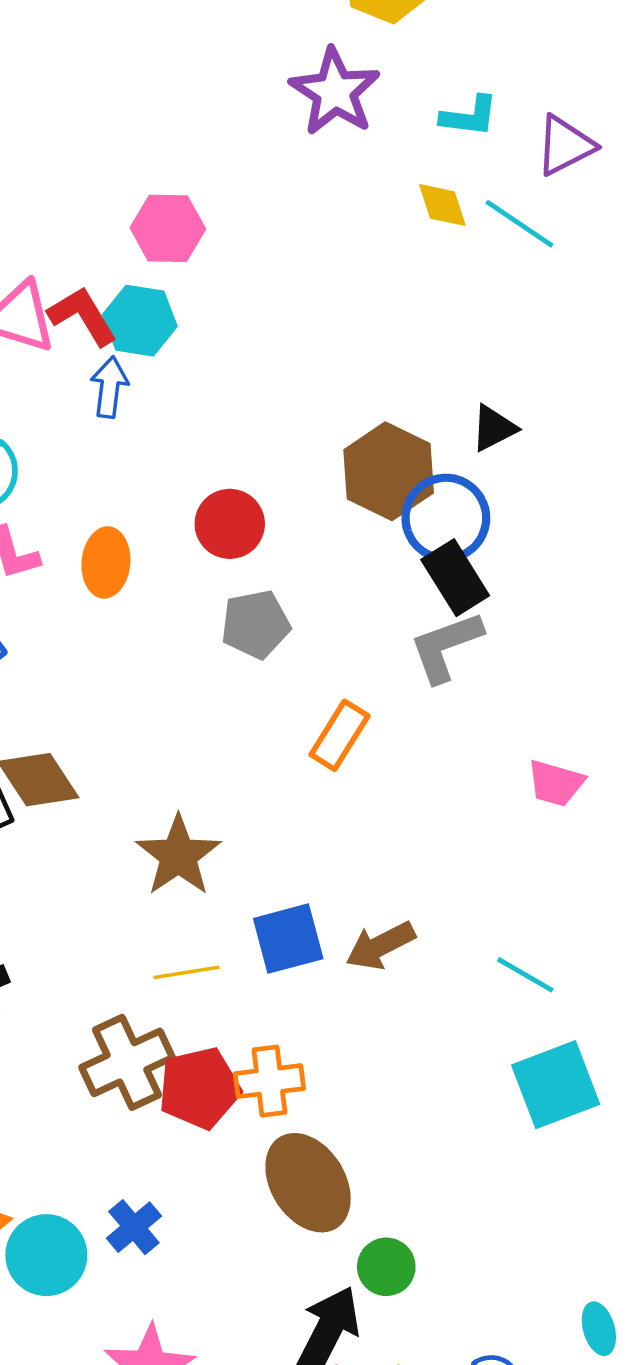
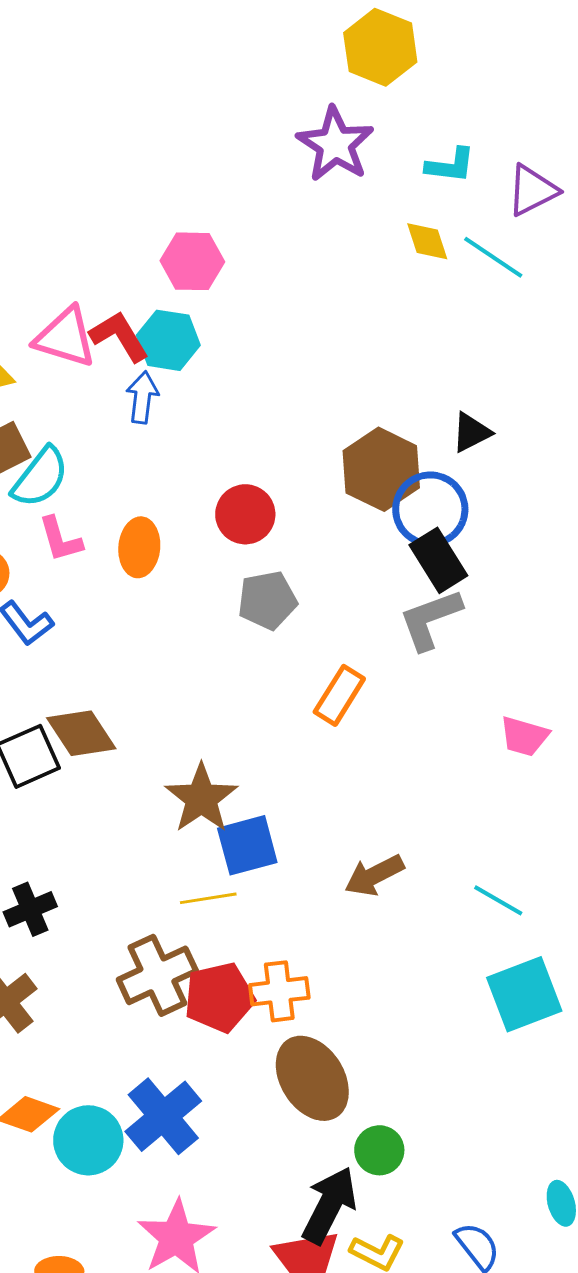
blue square: (288, 939) -> (247, 845), moved
blue cross: (134, 1227) -> (163, 1116), size x1.6

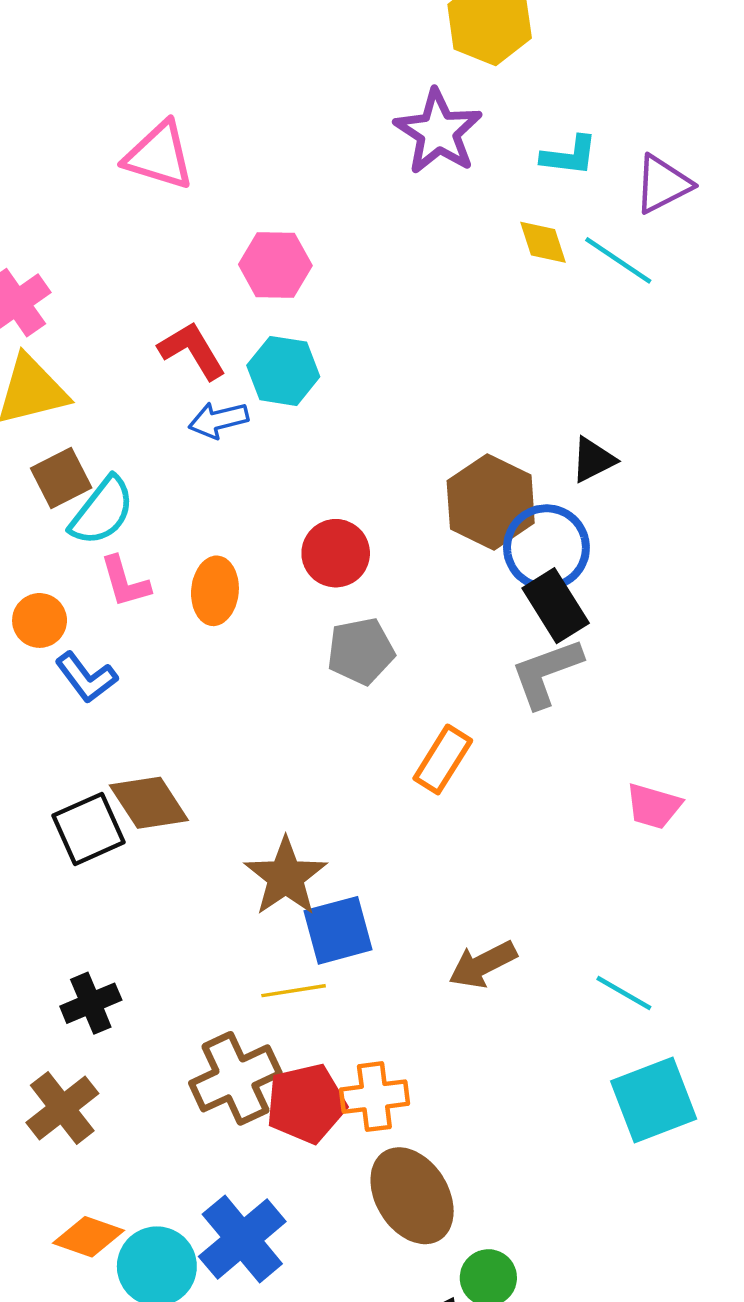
pink triangle: (65, 337) -> (159, 156), moved
cyan hexagon: (168, 340) -> (283, 371), moved
blue arrow: (142, 397) -> (218, 420), turned -111

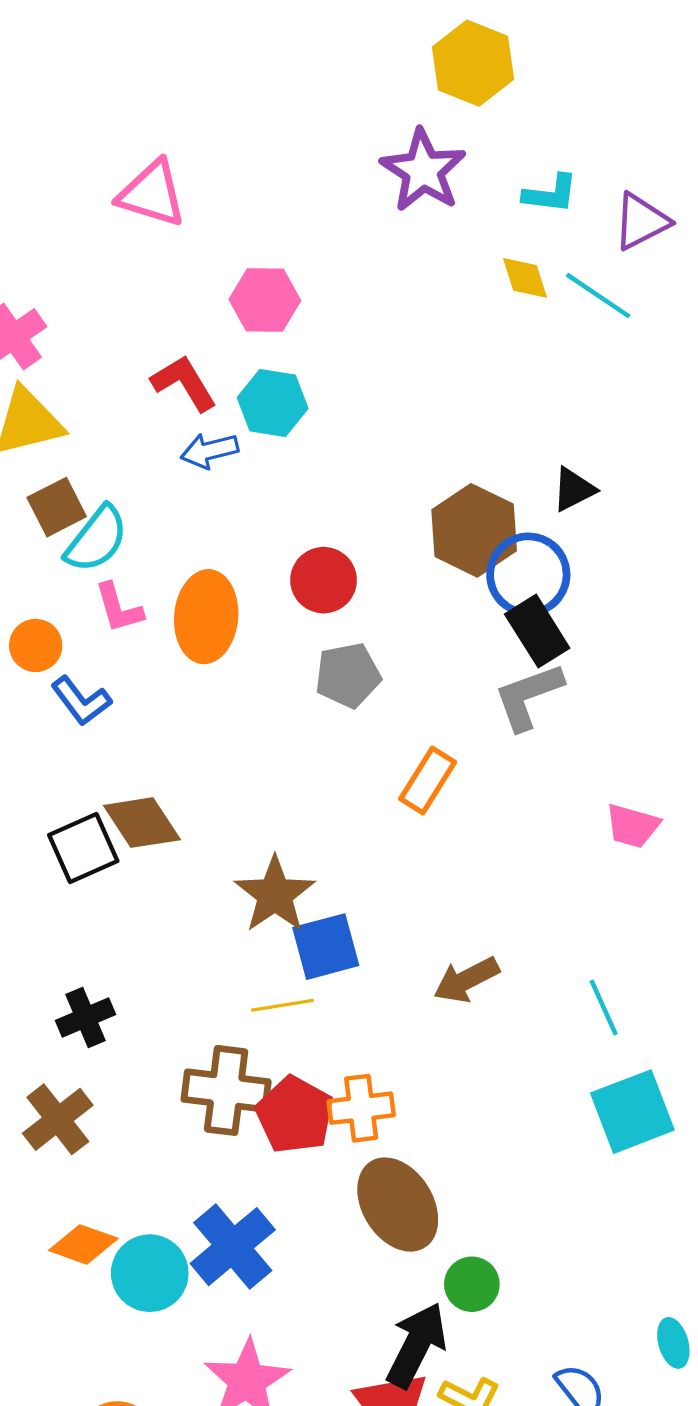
orange ellipse: (215, 591) -> (206, 617), size x1.4
cyan line: (624, 993) -> (604, 1007), turned 36
brown cross: (235, 1078) -> (226, 1090), turned 32
red pentagon: (306, 1103) -> (295, 1115), turned -30

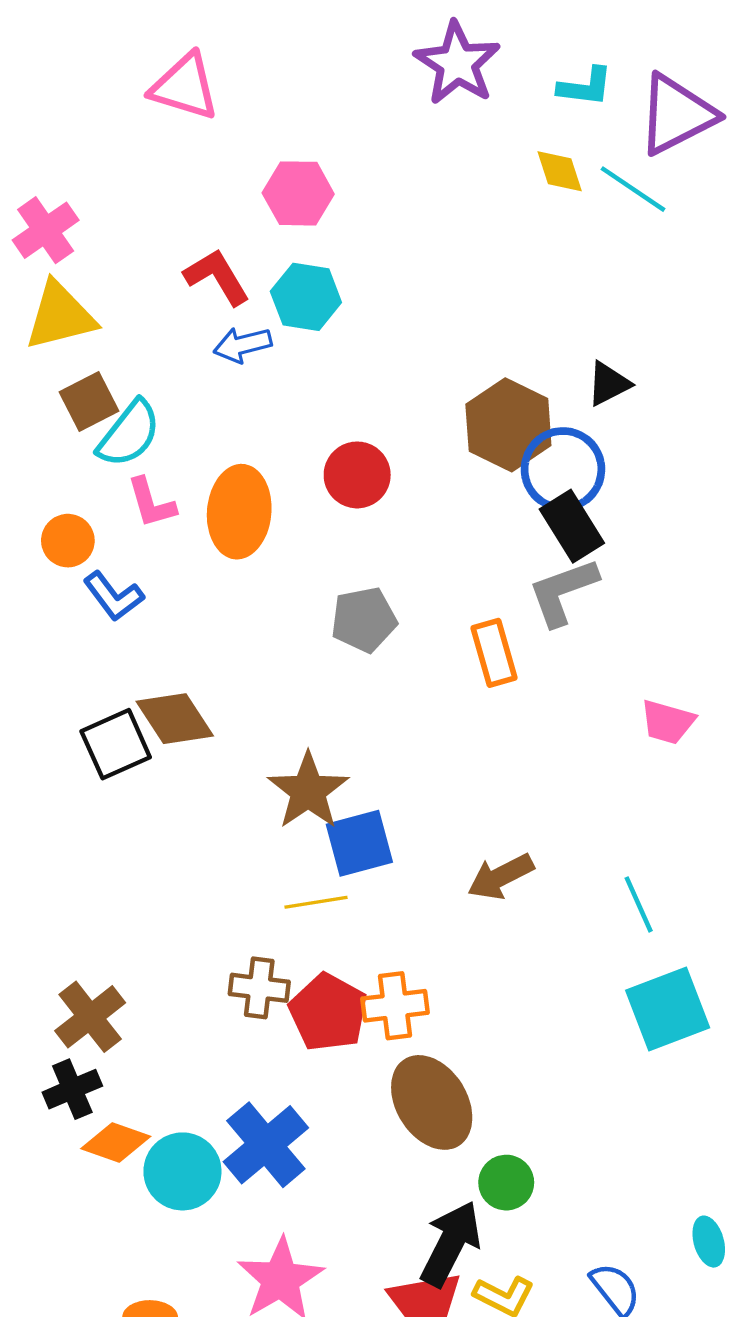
purple triangle: (641, 221) -> (676, 114), size x1.4
gray pentagon: (348, 675) -> (364, 620), moved
orange rectangle: (428, 781) -> (494, 653), moved, turned -48
black cross: (85, 1017) -> (72, 1089), moved
brown cross: (226, 1090) -> (259, 988), size x0.7

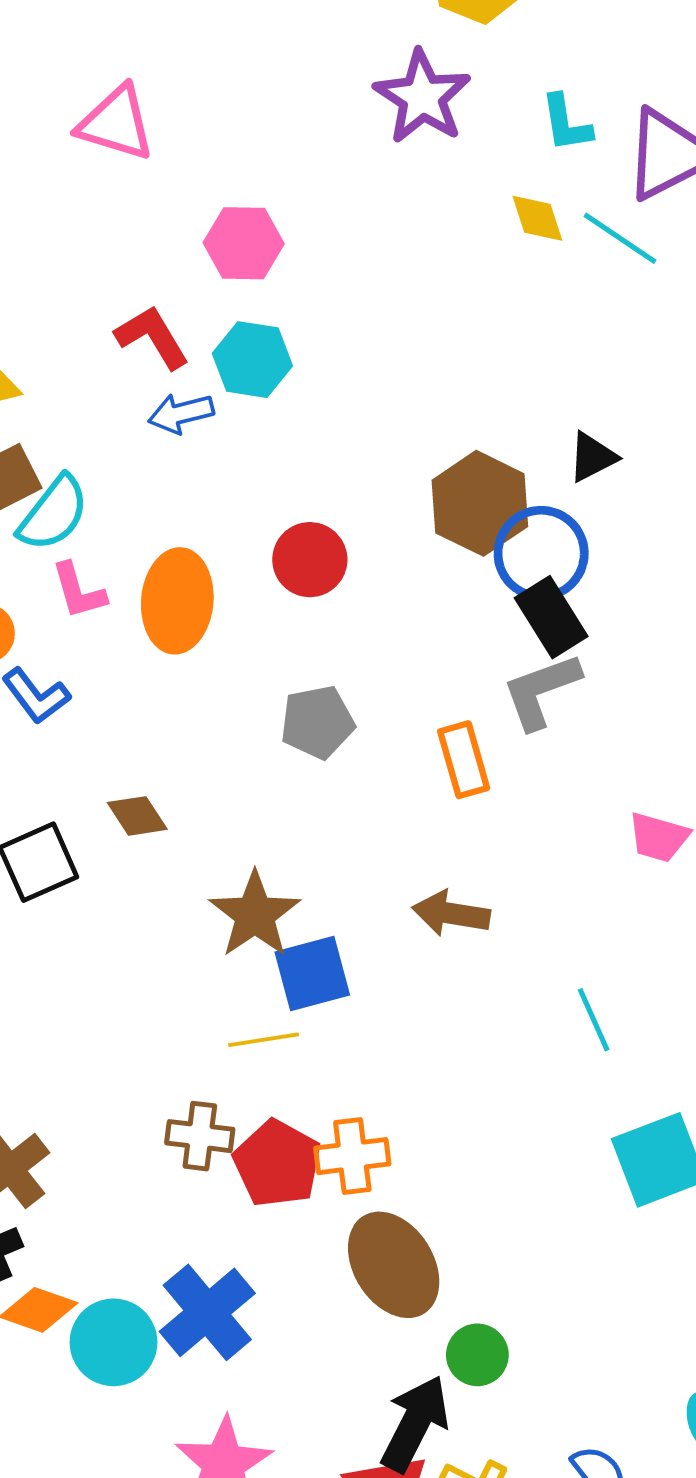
cyan L-shape: (585, 87) -> (566, 123), turned 74
brown diamond: (175, 719) -> (137, 816), moved, size x0.7
brown arrow: (501, 877) -> (451, 913), moved, turned 36
cyan line: (639, 904) -> (594, 1020), moved

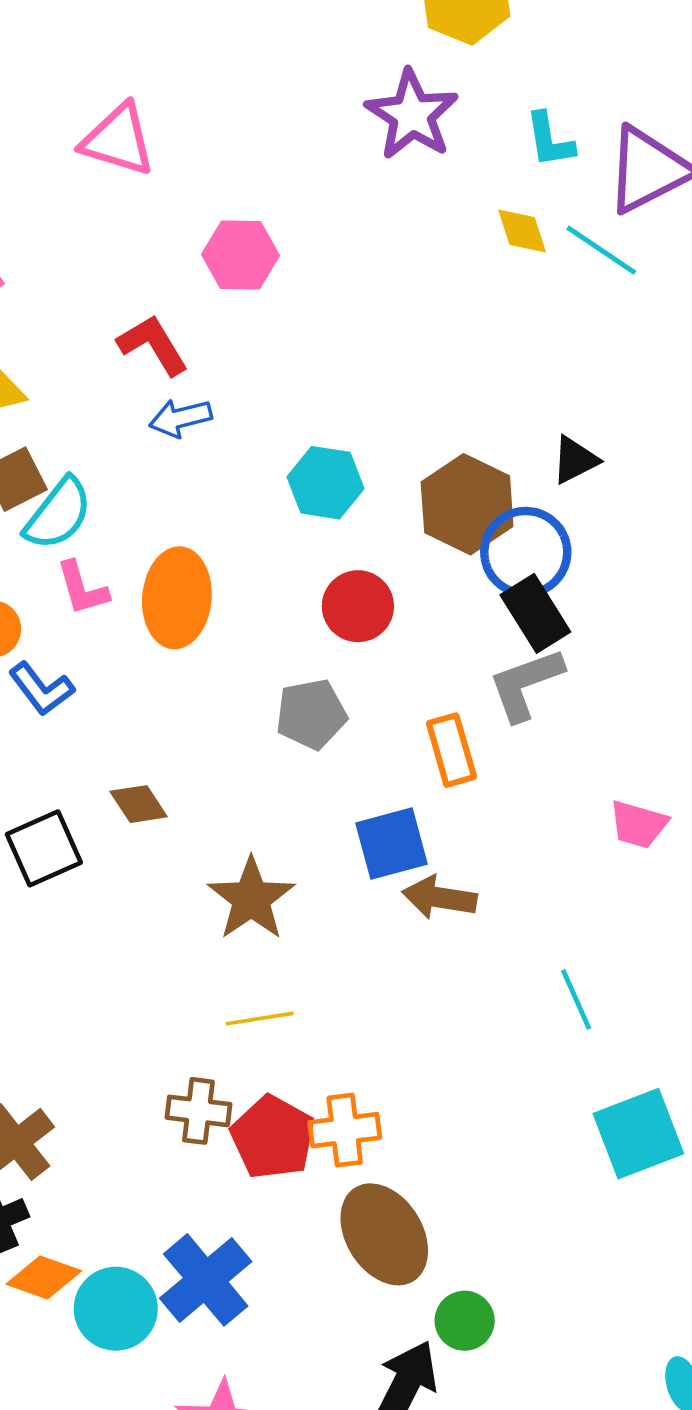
cyan hexagon: (252, 360) -> (326, 483), moved
red circle: (310, 560) -> (358, 606), moved
blue square: (312, 974) -> (391, 844), moved

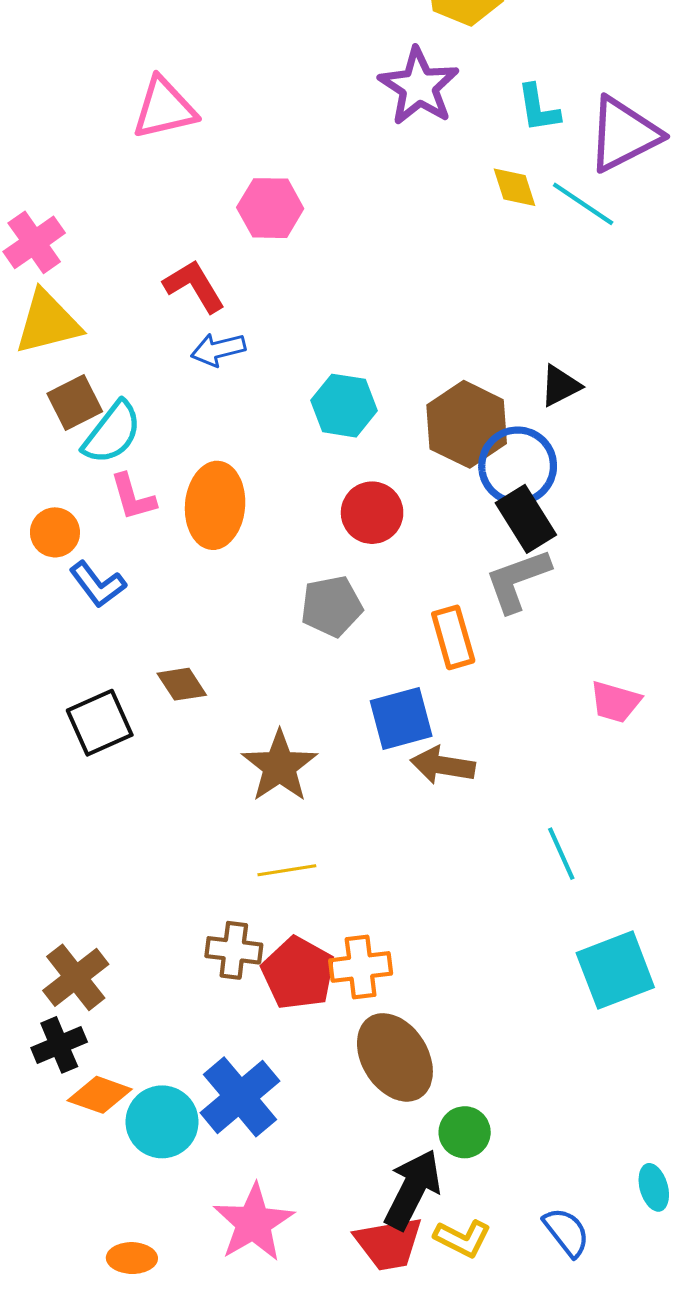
pink triangle: (118, 140) -> (164, 108), turned -30

